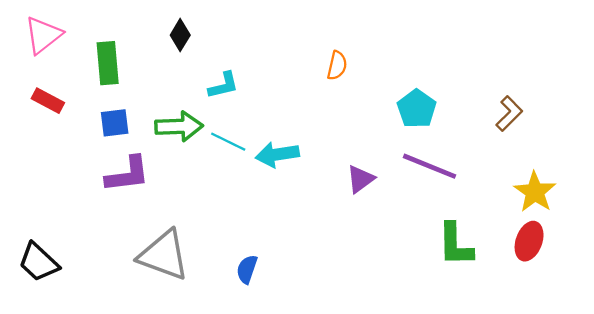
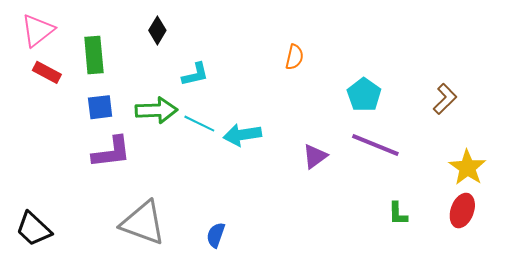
red rectangle: (48, 101) -> (47, 72), moved
green L-shape: (455, 245) -> (398, 214), size x0.6

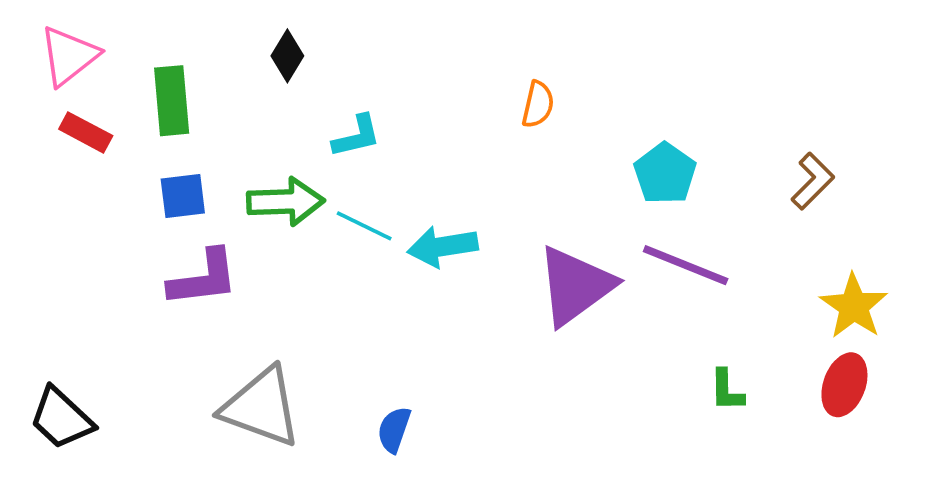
purple triangle: (315, 156) -> (575, 286), size x1.8

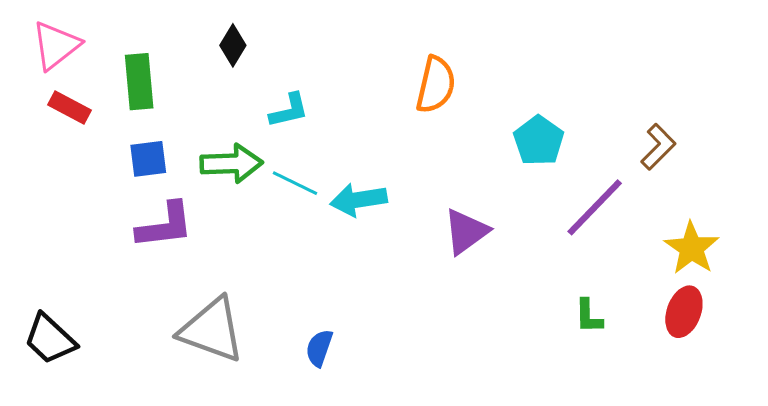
orange semicircle: (538, 104) -> (436, 85), size x1.5
purple line: (686, 265) -> (595, 207), moved, turned -68
purple triangle: (575, 286) -> (466, 232), size x0.7

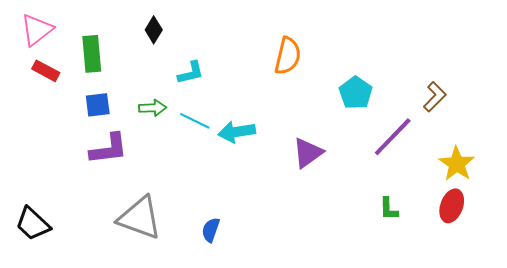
green arrow: (231, 163) -> (153, 108), size x0.7

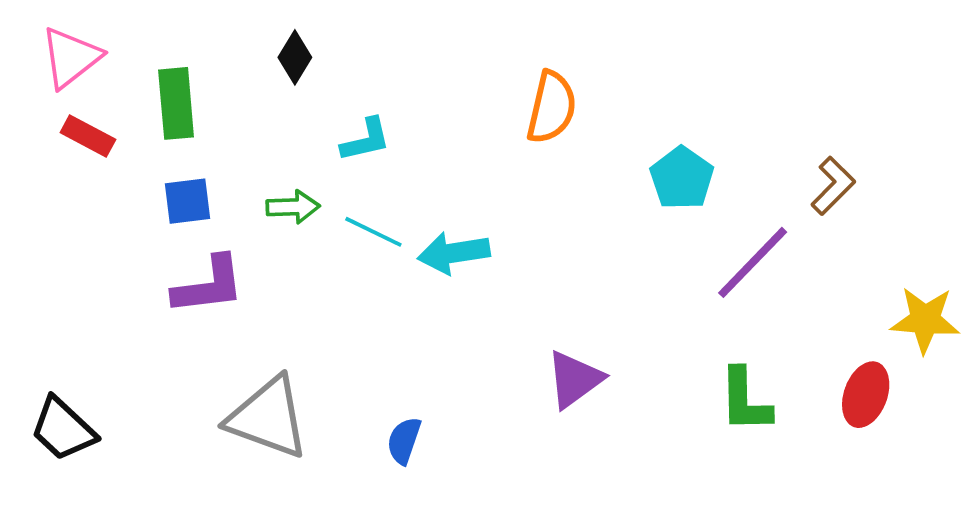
purple triangle: (308, 153) -> (575, 379), moved
yellow star: (457, 164) -> (925, 320), moved, turned -30
green L-shape: (389, 209) -> (745, 400), size x1.5

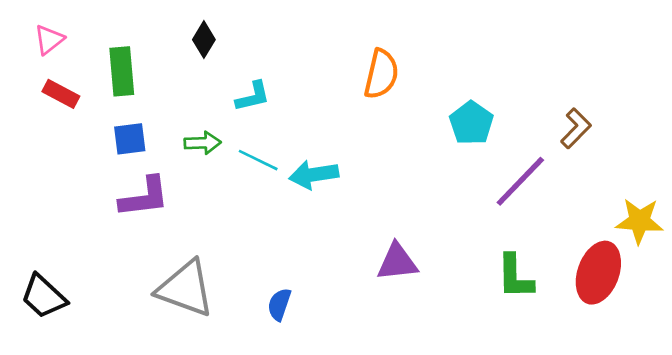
pink triangle: (71, 57) -> (49, 40), size x0.7
purple triangle: (575, 379) -> (397, 262), turned 30
red ellipse: (866, 395) -> (598, 273), size x1.4

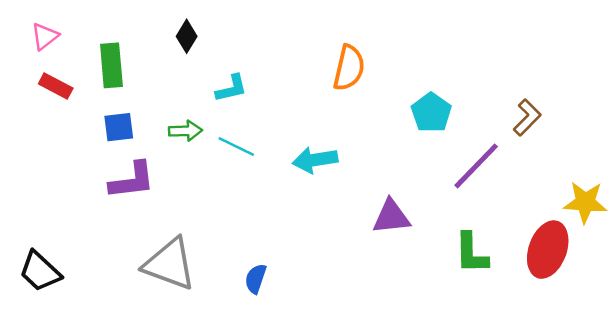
cyan arrow: (314, 175) -> (315, 160), moved
purple triangle: (397, 262) -> (391, 217), moved

